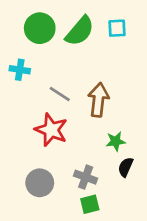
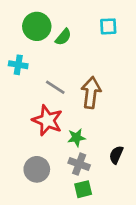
green semicircle: (80, 31) -> (63, 37), moved, size x0.6
green star: (116, 141) -> (76, 138), moved

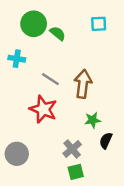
green semicircle: (63, 37) -> (58, 33), turned -91
green star: (76, 138) -> (93, 120), moved
gray cross: (79, 164) -> (72, 149), turned 30
gray circle: (37, 169) -> (17, 154), moved

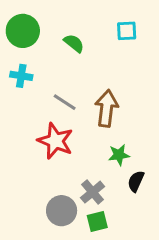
green circle: (34, 24) -> (23, 31), moved
gray circle: (17, 154) -> (62, 211), moved

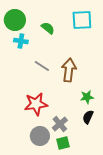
cyan square: (127, 31) -> (82, 20), size x1.5
cyan cross: (21, 76) -> (21, 41), moved
red star: (55, 141) -> (36, 104), moved, turned -30
green star: (119, 155) -> (87, 97), moved

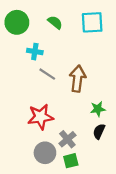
green semicircle: (48, 28) -> (55, 22), moved
cyan cross: (21, 41) -> (35, 52), moved

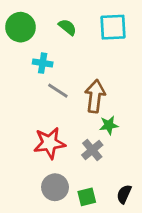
green star: (98, 109) -> (109, 125), moved
black semicircle: (99, 131) -> (124, 194), moved
gray cross: (67, 139) -> (92, 150), moved

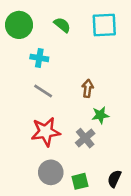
gray line: (58, 91) -> (43, 91), moved
brown arrow: (95, 96) -> (88, 88), size x0.6

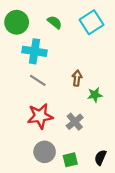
cyan square: (104, 25) -> (91, 22), turned -30
cyan cross: (39, 58) -> (34, 51), size x1.5
green star: (100, 115) -> (95, 95), moved

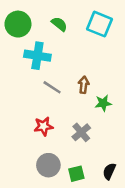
cyan square: (91, 22) -> (99, 24), turned -35
gray line: (38, 80) -> (52, 87), moved
red star: (40, 116) -> (44, 126), size x0.7

